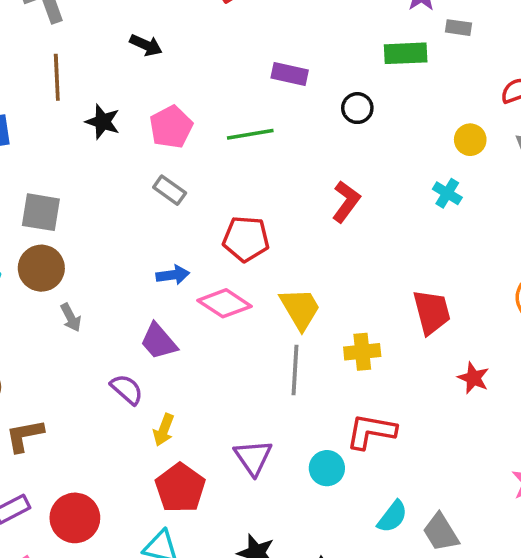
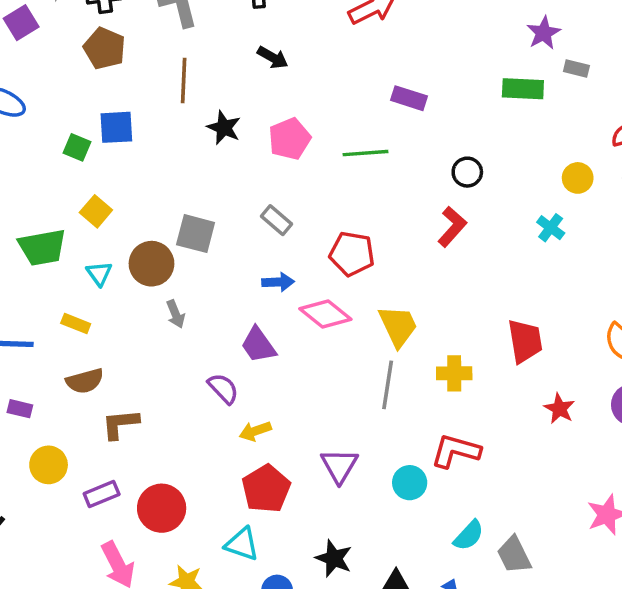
black circle: (357, 108) -> (467, 172), moved
gray rectangle: (170, 190) -> (276, 220), moved
gray square: (41, 212) -> (196, 234), moved
yellow arrow: (164, 430) -> (255, 431), turned 44

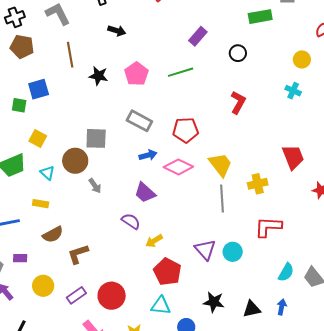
purple rectangle: (409, 98) -> (198, 36), turned -54
black circle: (467, 172) -> (238, 53), moved
gray rectangle: (276, 220) -> (139, 121), size x1.4
cyan circle: (410, 483) -> (233, 252), moved

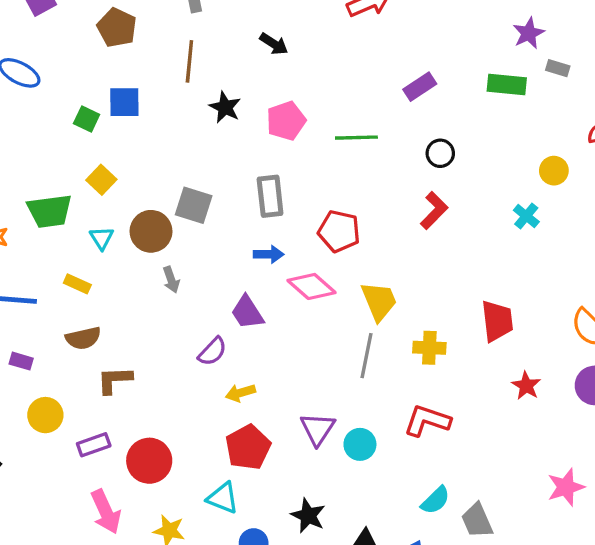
purple rectangle: (198, 36) -> (420, 87), moved
black circle: (238, 53) -> (440, 153), moved
gray rectangle: (139, 121) -> (270, 196), turned 40
purple semicircle: (131, 221) -> (212, 351), turned 84

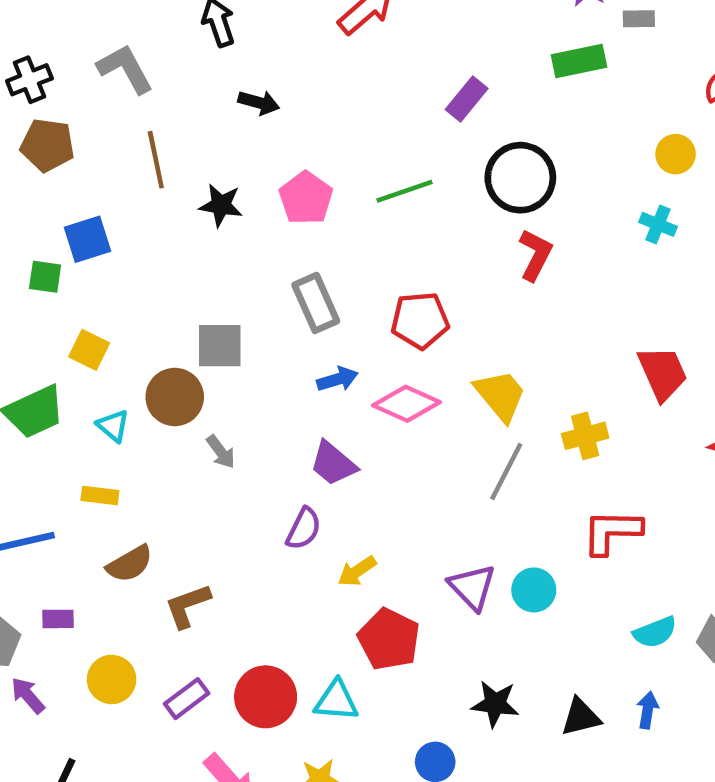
black circle: (440, 153) -> (520, 178), size x1.8
gray line: (366, 356) -> (506, 472), turned 33
cyan triangle: (223, 498) -> (336, 701), moved
cyan semicircle: (435, 500) -> (655, 632), turned 40

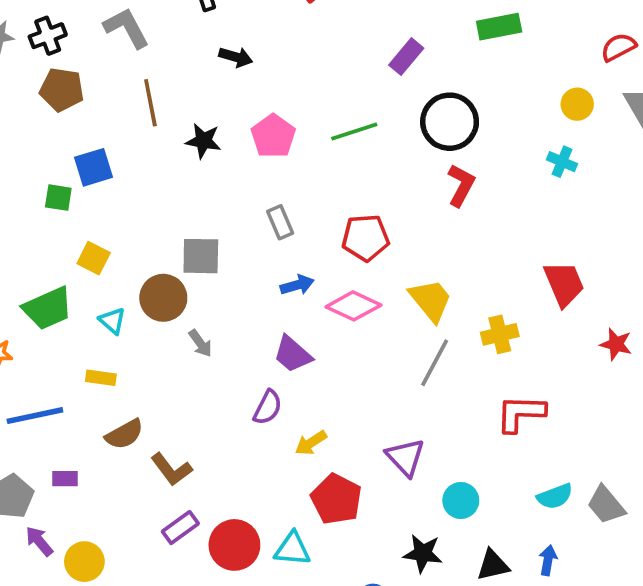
gray rectangle: (316, 303) -> (280, 222), size x0.7
cyan circle: (534, 590) -> (461, 500), moved
brown L-shape: (187, 606) -> (171, 469), turned -108
yellow circle: (112, 679) -> (84, 562), moved
purple rectangle: (187, 699) -> (180, 528), moved

